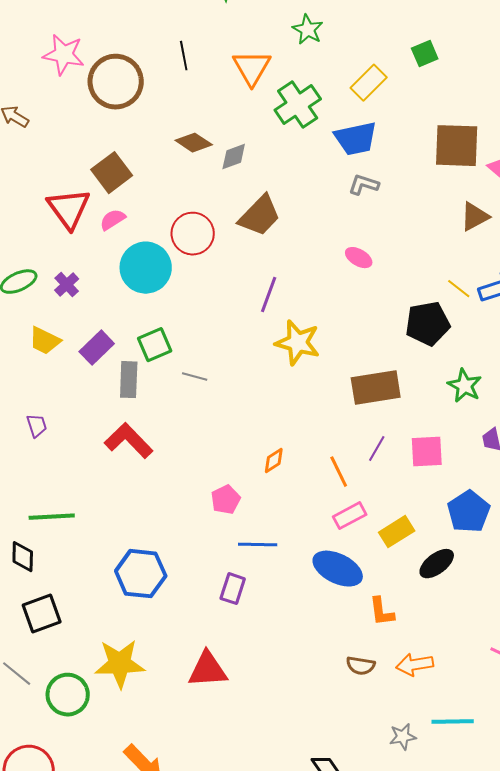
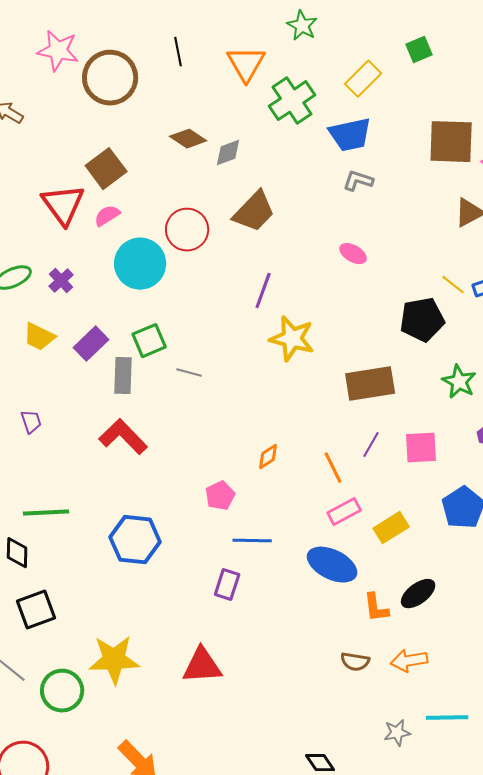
black ellipse: (437, 564) -> (418, 594), moved
blue hexagon: (141, 574) -> (135, 540), moved

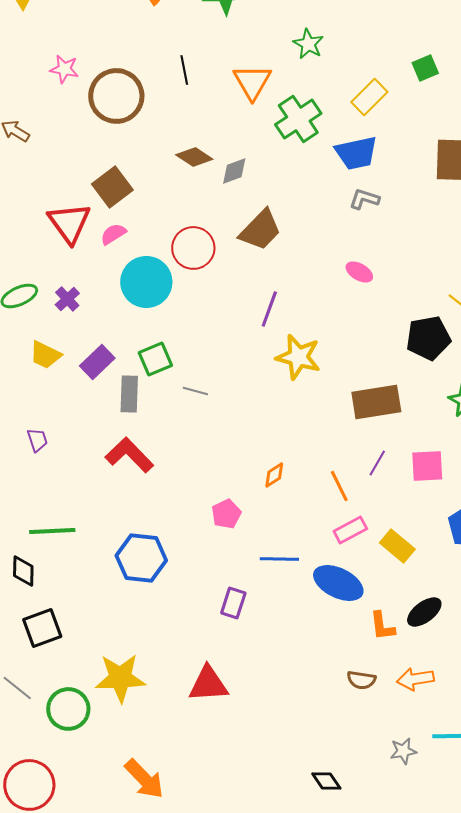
pink star: (58, 51) -> (64, 69), size x0.7
yellow rectangle: (391, 528) -> (397, 546), turned 72
blue line: (252, 541) -> (279, 559), moved

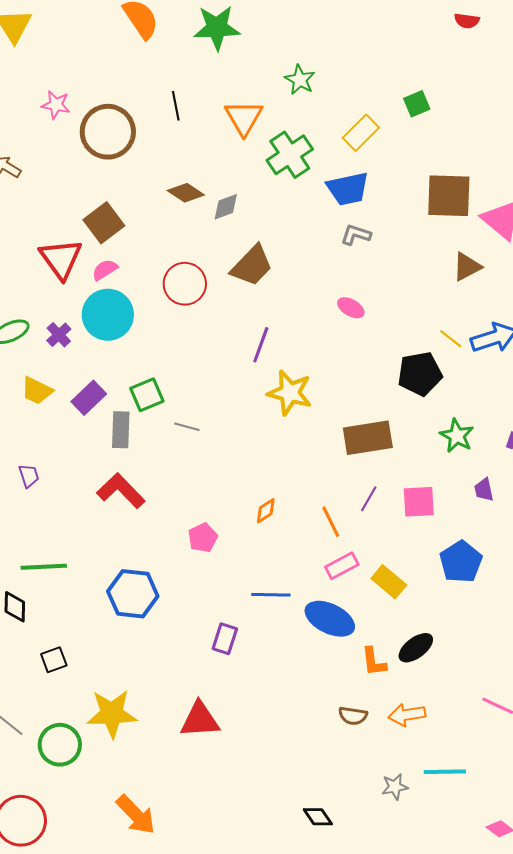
cyan circle: (146, 282) -> (108, 315), moved
pink pentagon: (226, 514) -> (203, 538), moved
black square: (42, 628) -> (54, 660), moved, size x0.7

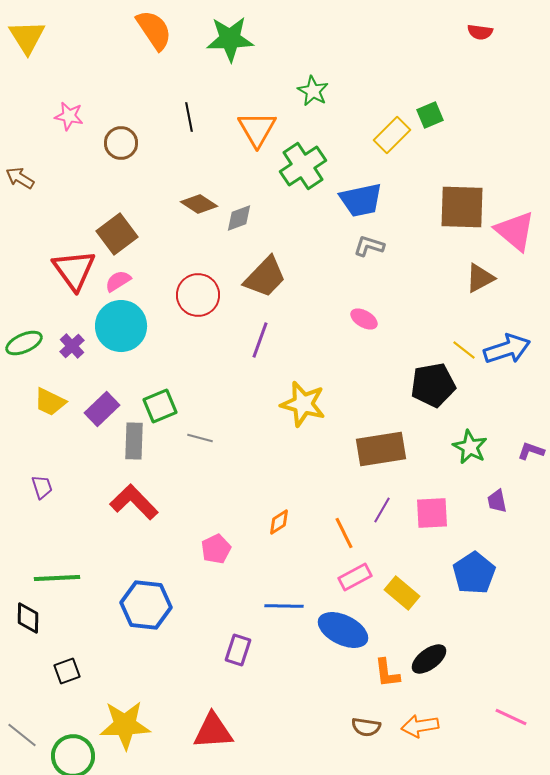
brown circle: (108, 132) -> (121, 143), size x0.6
yellow rectangle: (361, 133) -> (392, 135), moved
purple line: (261, 345) -> (260, 340), moved

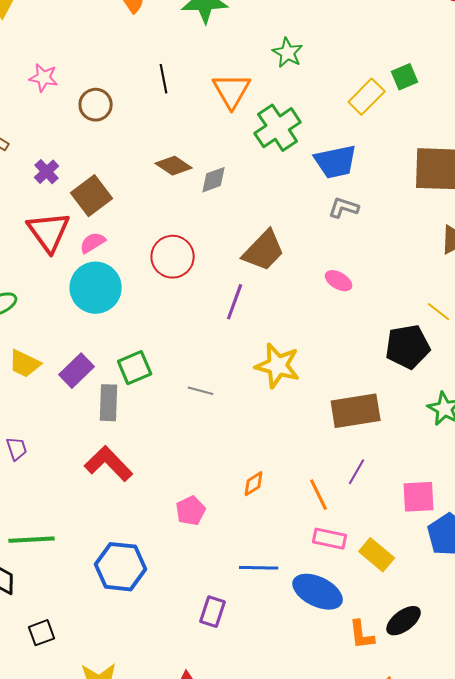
brown trapezoid: (265, 277) -> (264, 251), moved
purple cross: (72, 346) -> (47, 172), moved
gray line: (200, 438) -> (201, 391), moved
pink square: (432, 513) -> (419, 497), moved
pink rectangle: (355, 577) -> (330, 539), turned 40

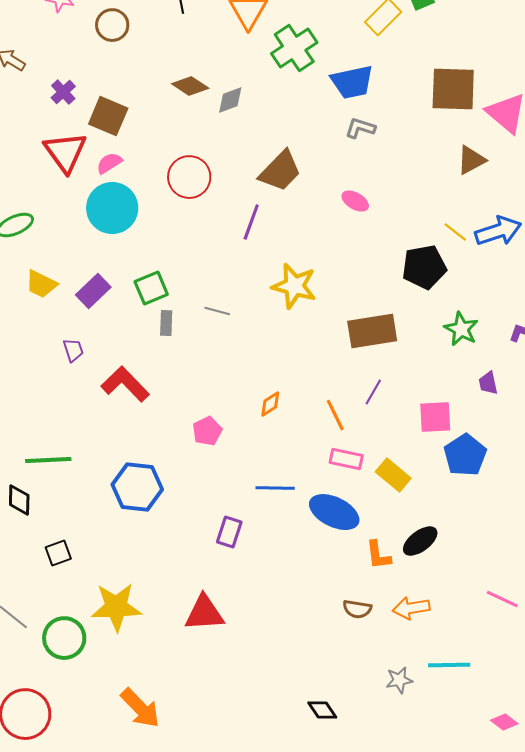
brown square: (92, 196) -> (108, 116), turned -30
gray rectangle: (109, 403) -> (166, 323), moved, size x0.7
purple trapezoid: (17, 449) -> (73, 350), moved

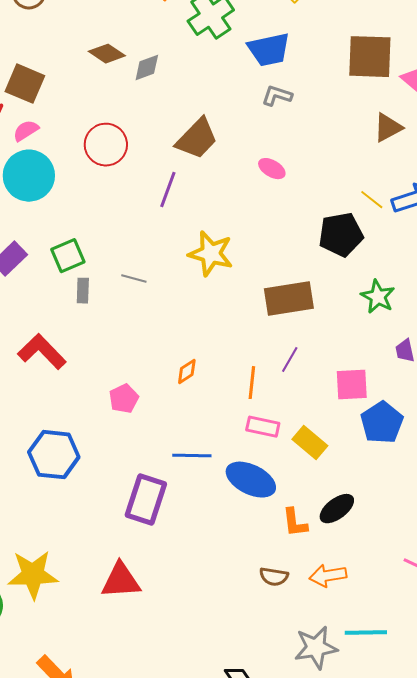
orange line: (335, 415) -> (252, 383), turned 32
purple rectangle: (229, 532) -> (146, 500), size x1.6
gray star: (399, 680) -> (316, 648), size x1.6

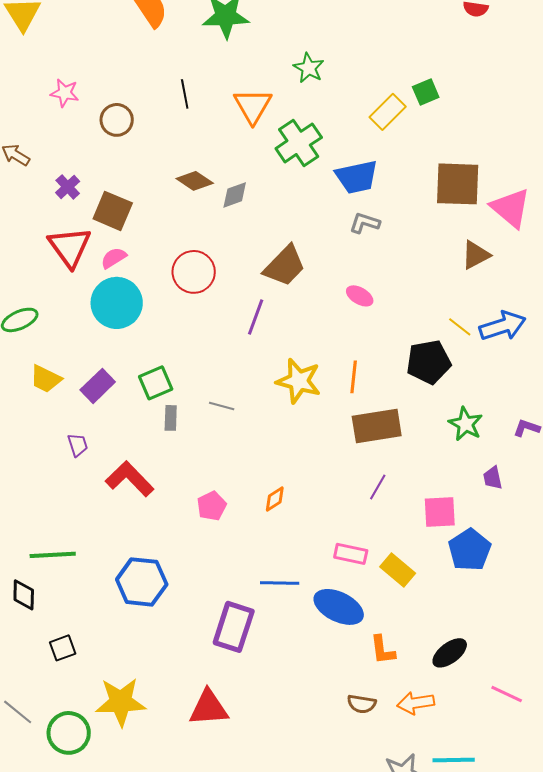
orange line: (252, 383) -> (354, 377), moved
pink pentagon: (124, 399) -> (212, 506), moved
black ellipse: (337, 509) -> (450, 653), moved

